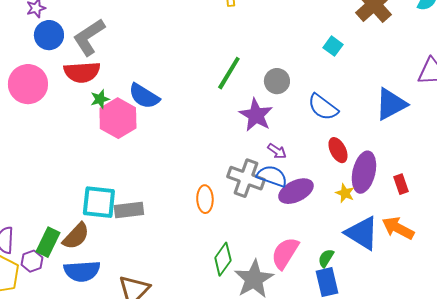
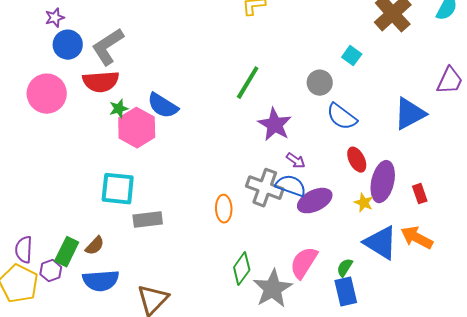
gray circle: (277, 81) -> (320, 83), moved
cyan square: (99, 202) -> (118, 189), moved
brown semicircle: (76, 236) -> (95, 246), size x0.7

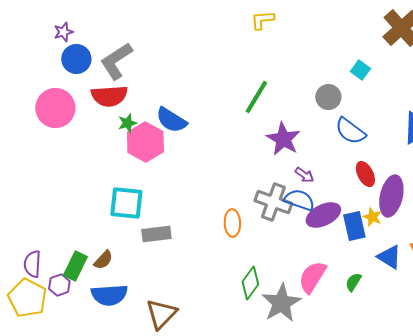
blue triangle: (381, 243) -> (389, 257), size x0.7
blue rectangle: (346, 292) -> (354, 226), moved

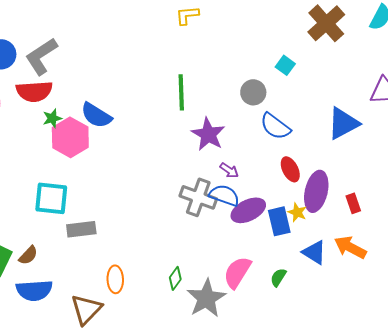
green line: (256, 97) -> (181, 92), turned -33
orange ellipse: (232, 223) -> (115, 279), moved
green diamond: (250, 283) -> (175, 278), size x0.7

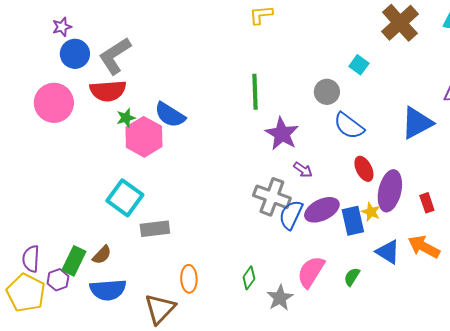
blue semicircle: (224, 195) -> (291, 215), moved, turned -84
cyan square: (51, 198) -> (125, 198), turned 30
gray star: (206, 298) -> (280, 298), size x0.7

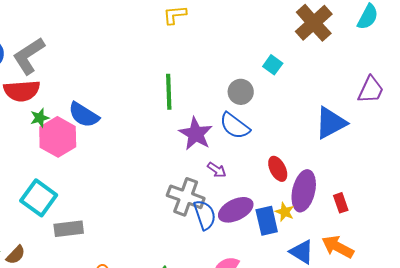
blue semicircle: (349, 126) -> (235, 126), moved
blue semicircle: (291, 215) -> (205, 215), turned 136

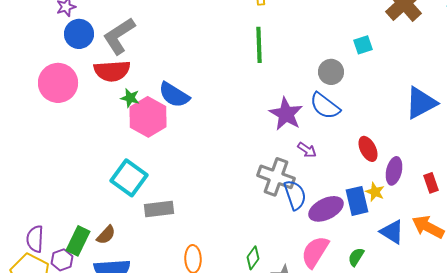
cyan square: (273, 65) -> (363, 45), turned 36
green line: (169, 92) -> (259, 45), moved
green star: (40, 118) -> (130, 98), turned 30
purple ellipse: (304, 191) -> (394, 171), size x0.7
purple ellipse: (236, 210) -> (326, 209), moved

